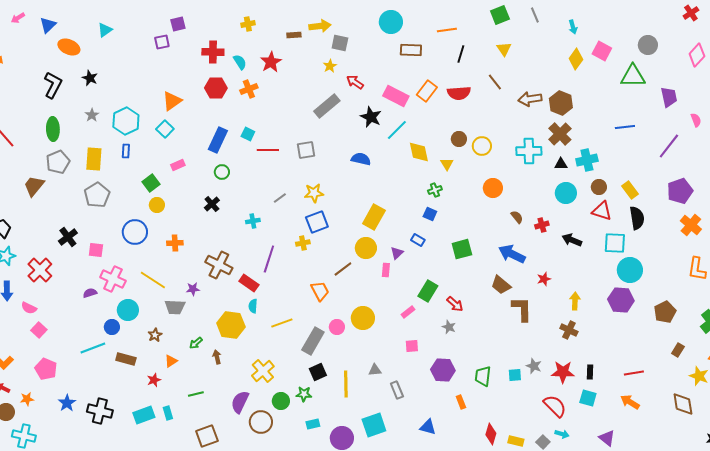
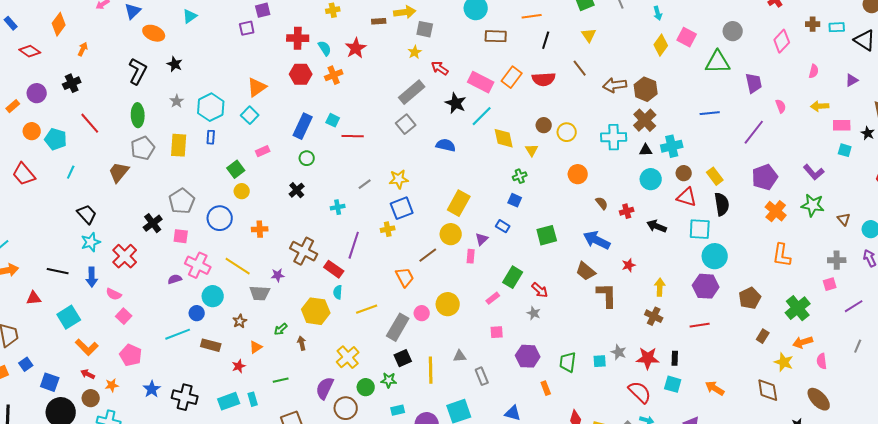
gray square: (306, 150) -> (406, 124), moved, turned -30
gray pentagon: (97, 195) -> (182, 201), moved
red line: (634, 373) -> (700, 325), moved

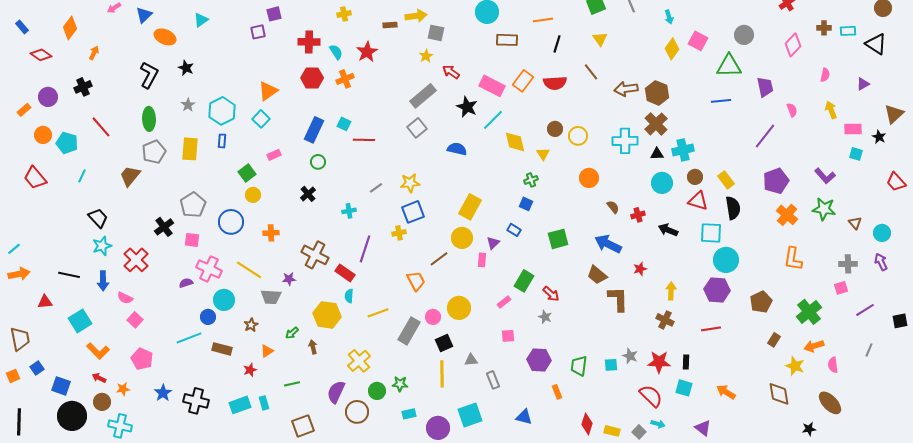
yellow arrow: (820, 106) -> (831, 110), turned 72
blue line: (710, 113) -> (721, 101), moved
black square: (403, 358) -> (444, 343), moved

